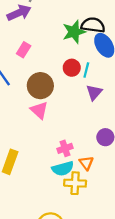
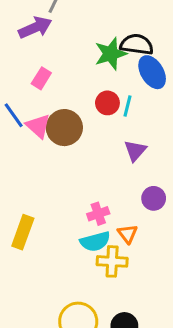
purple triangle: (94, 92) -> (135, 151), moved
pink triangle: (39, 110) -> (38, 126), moved

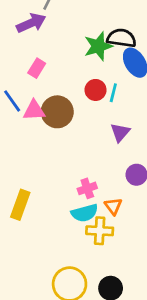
pink triangle: (38, 126) -> (34, 110), turned -45

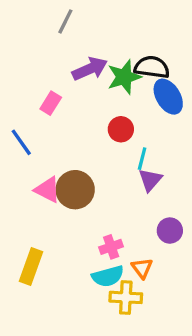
purple arrow: (31, 23) -> (90, 69), moved
cyan line: (113, 93) -> (142, 159), moved
pink triangle: (34, 110) -> (47, 190), moved, turned 30
brown circle: (57, 112) -> (75, 190), moved

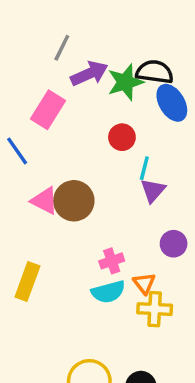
gray line: (65, 21) -> (62, 48), moved
pink rectangle: (51, 103) -> (48, 110), size x1.5
yellow cross: (126, 297) -> (155, 309), moved

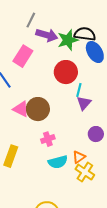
purple arrow: (89, 74) -> (47, 35), turned 40
red circle: (122, 137) -> (66, 72), size x1.5
pink cross: (112, 261) -> (48, 139), moved
orange triangle: (144, 283) -> (79, 157), turned 32
yellow cross: (155, 309) -> (85, 172), turned 30

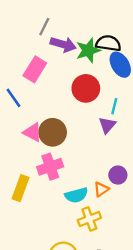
cyan line: (79, 90) -> (114, 106), moved
purple circle: (96, 134) -> (118, 175), moved
pink cross: (48, 139) -> (50, 167), moved, size x1.5
yellow cross: (85, 172) -> (89, 219), moved, turned 36

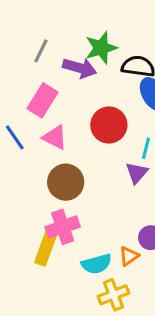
gray line: (44, 27) -> (41, 51), moved
green star: (88, 50) -> (101, 48), moved
pink triangle: (32, 132) -> (55, 137), moved
yellow rectangle: (21, 188) -> (46, 248), moved

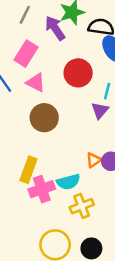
purple arrow: (80, 68) -> (55, 28), turned -140
pink cross: (63, 227) -> (42, 189), moved
orange triangle: (129, 256) -> (94, 160), moved

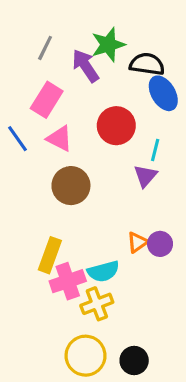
yellow cross: (82, 206) -> (97, 304), moved

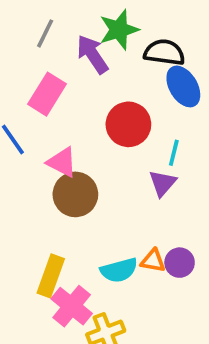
pink triangle: (60, 139) -> (62, 162), moved
orange triangle: (137, 242) -> (153, 261), turned 45
cyan semicircle: (103, 271) -> (119, 270), moved
pink cross: (68, 281) -> (72, 306), turned -32

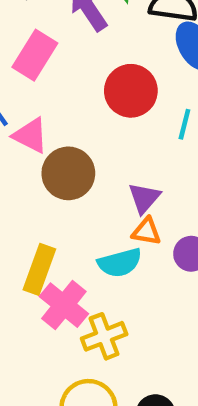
pink triangle: (62, 162) -> (30, 135), moved
purple triangle: (163, 183) -> (144, 198), moved
orange triangle: (153, 261) -> (146, 231), moved

